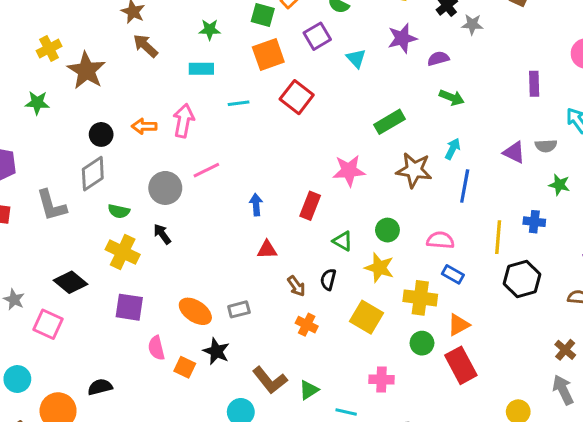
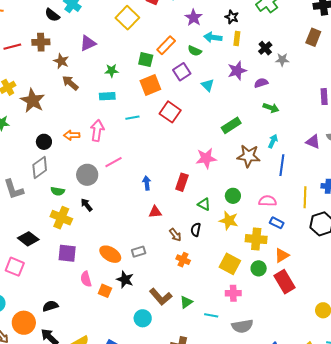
yellow square: (367, 317) -> (230, 264), moved

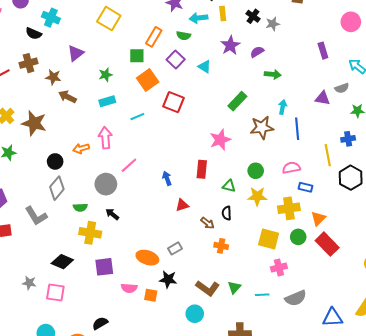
pink semicircle: (86, 279) -> (129, 288), turned -56

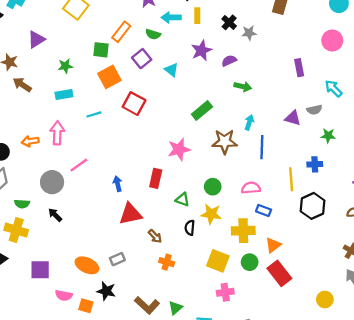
red triangle: (182, 205) -> (130, 214), size x1.6
black semicircle: (227, 213) -> (190, 228), moved
yellow cross: (90, 233) -> (16, 230), moved

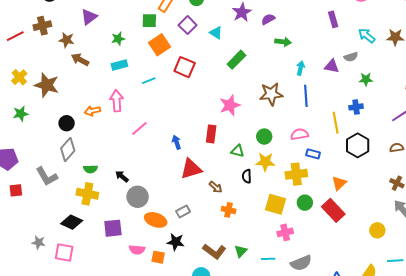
green rectangle: (202, 111) -> (236, 60), moved
cyan arrow: (249, 122) -> (301, 68), moved
gray circle: (52, 182) -> (138, 197), moved
orange triangle: (273, 245) -> (339, 183), moved

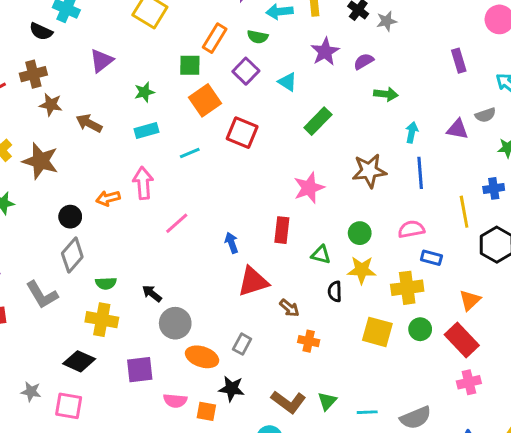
brown star: (66, 40) -> (51, 105), moved
gray rectangle: (183, 211) -> (242, 344), turned -32
pink cross: (285, 232) -> (469, 382), moved

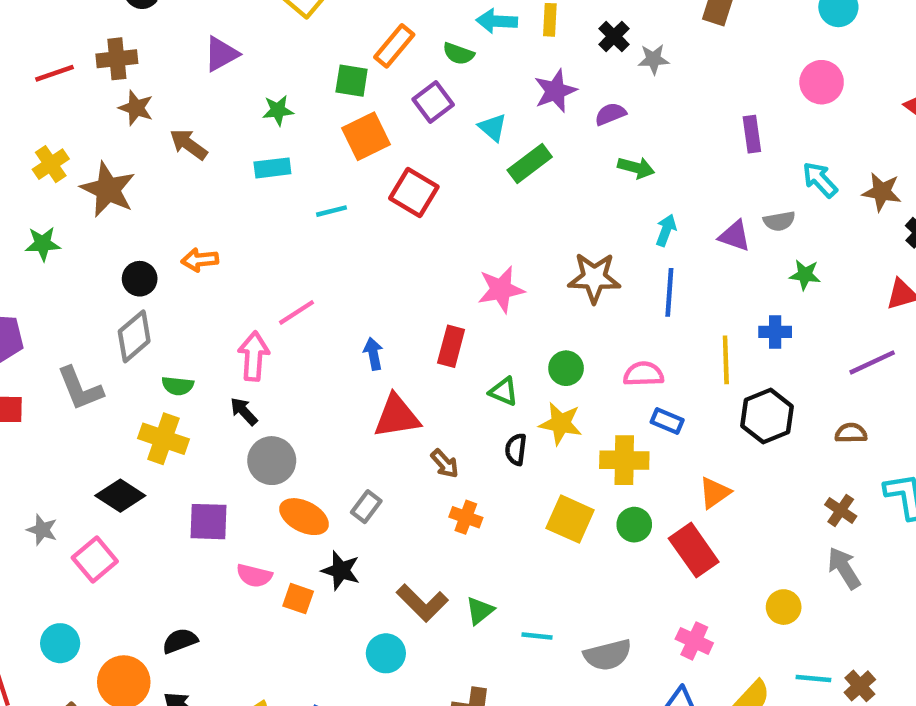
green rectangle: (318, 121) -> (530, 164), moved
pink arrow: (143, 183) -> (254, 356), moved
pink cross: (469, 382) -> (694, 641), moved, turned 30
pink square: (69, 406) -> (95, 560), turned 32

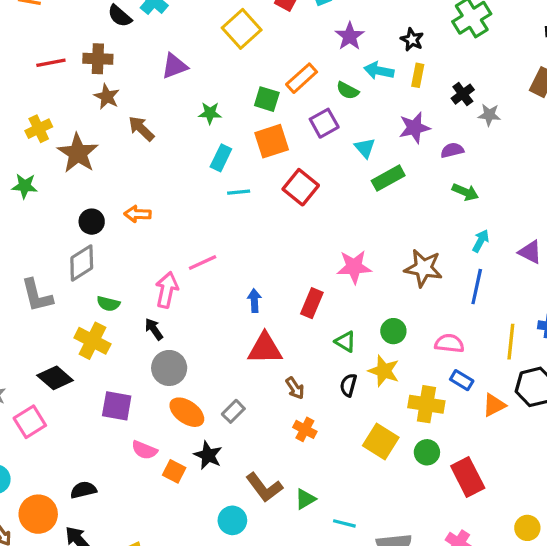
cyan rectangle: (272, 168) -> (221, 158), moved, turned -65
orange triangle: (715, 493) -> (494, 405), moved

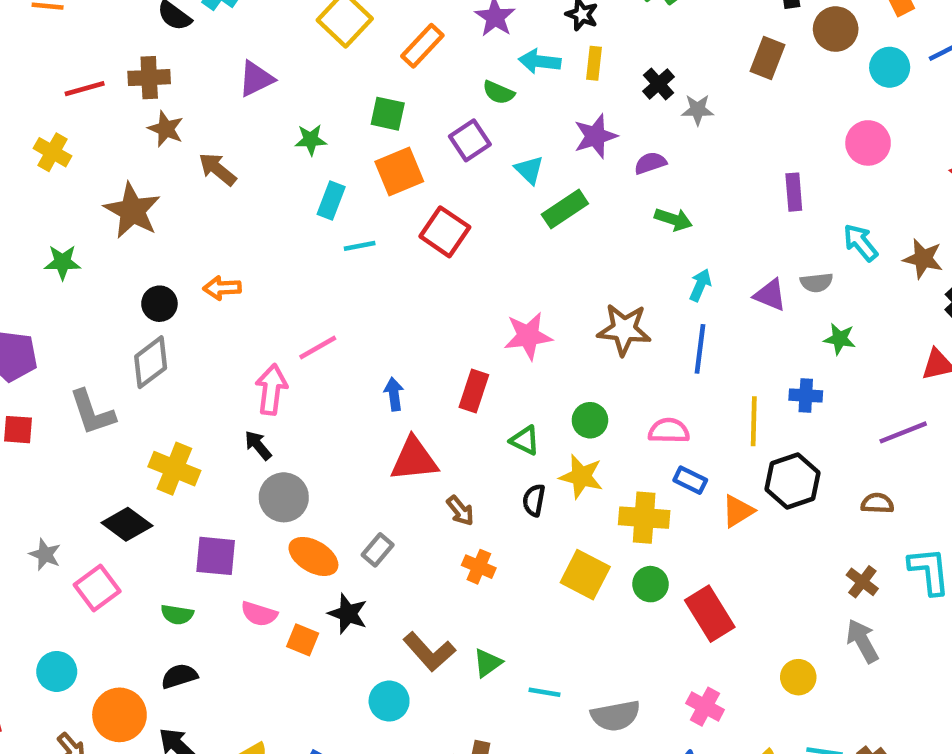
orange rectangle: (302, 78) -> (422, 46), moved
yellow cross: (39, 129) -> (53, 152), moved, turned -30
green semicircle: (108, 304) -> (177, 615), moved

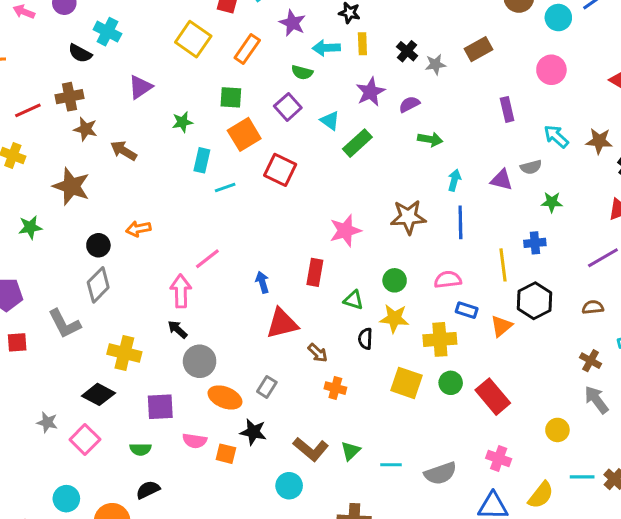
brown rectangle: (767, 58) -> (478, 49), moved, turned 48

